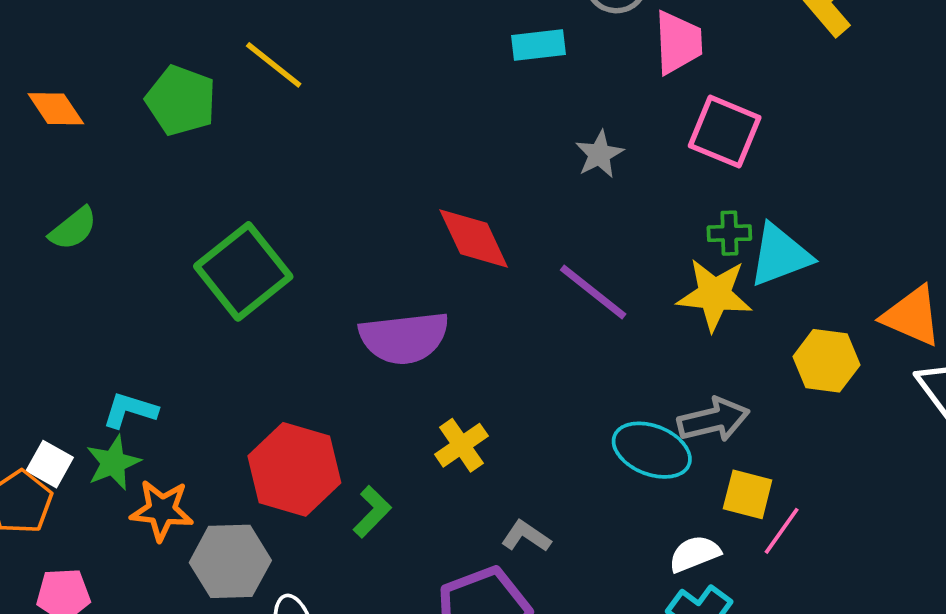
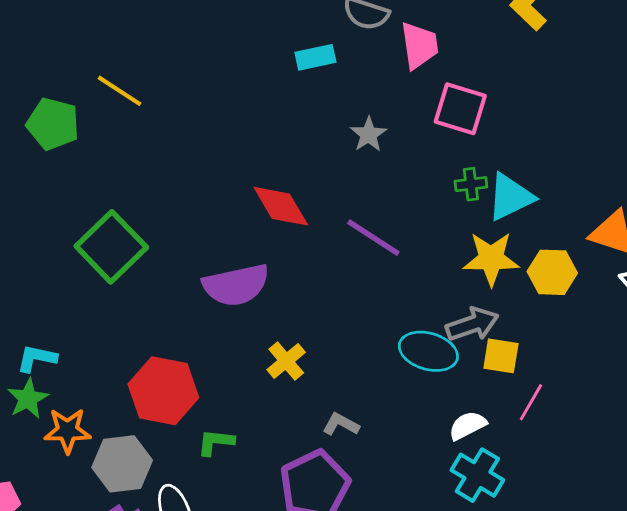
yellow star: (714, 295) -> (491, 259), moved
yellow square: (748, 494) -> (501, 356), moved
green L-shape: (372, 512) -> (216, 442), moved, turned -123

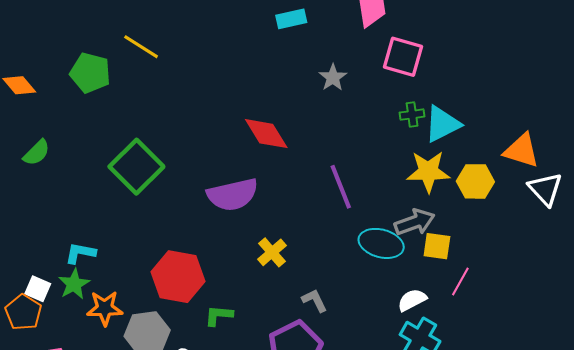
purple line: (373, 238) -> (341, 187), moved, turned 36
gray L-shape: (341, 424) -> (315, 300), turned 36

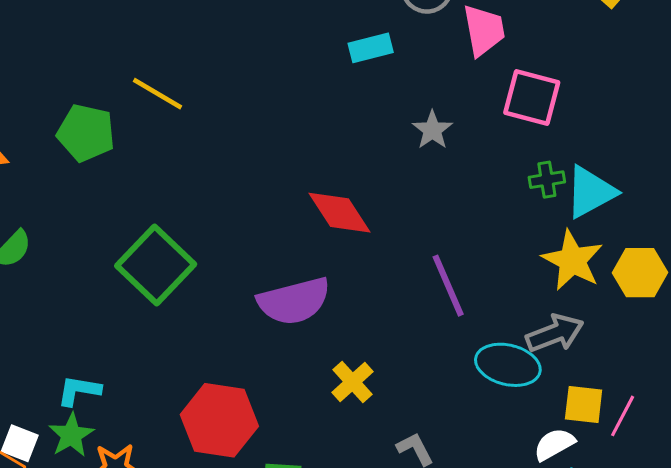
yellow star: (428, 172) -> (572, 260), turned 30
yellow square: (437, 246) -> (584, 405), moved

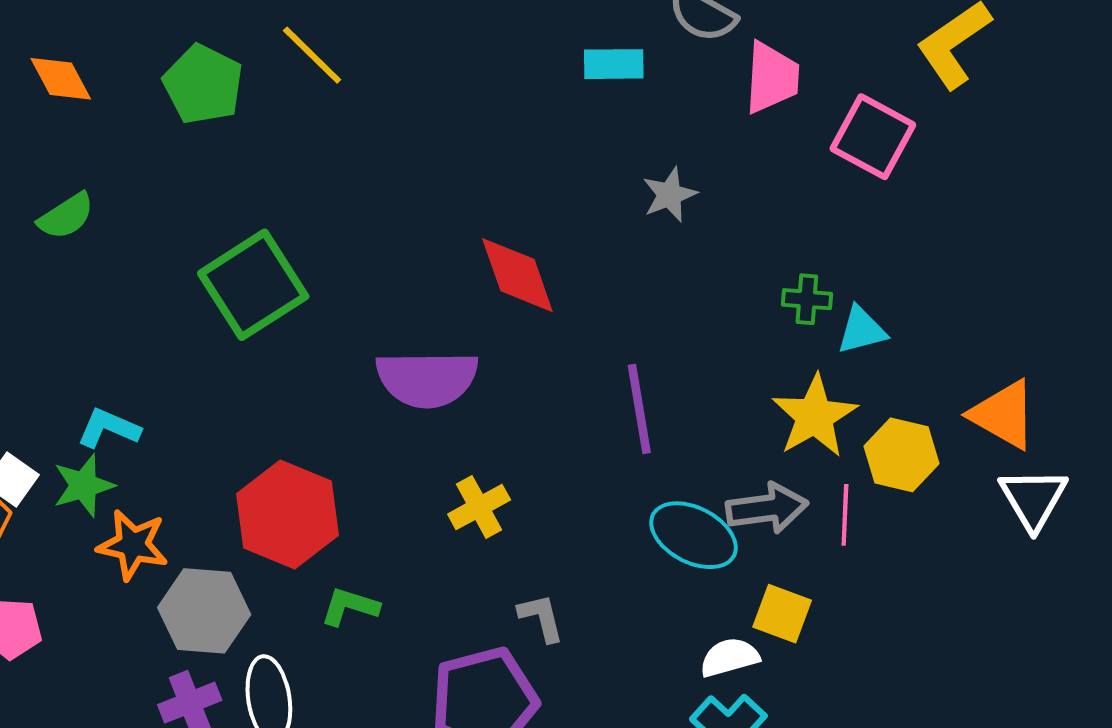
pink square: (532, 98) -> (873, 137), moved
cyan triangle: (590, 192) -> (862, 330), size x0.7
pink line: (623, 416) -> (845, 515), moved, turned -39

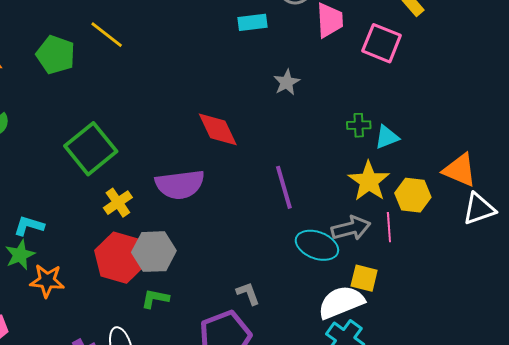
white triangle: (1033, 499) -> (479, 209), turned 48
yellow cross: (479, 507) -> (118, 203), moved
gray hexagon: (204, 611) -> (154, 252), moved
white semicircle: (730, 657) -> (341, 302), size x1.6

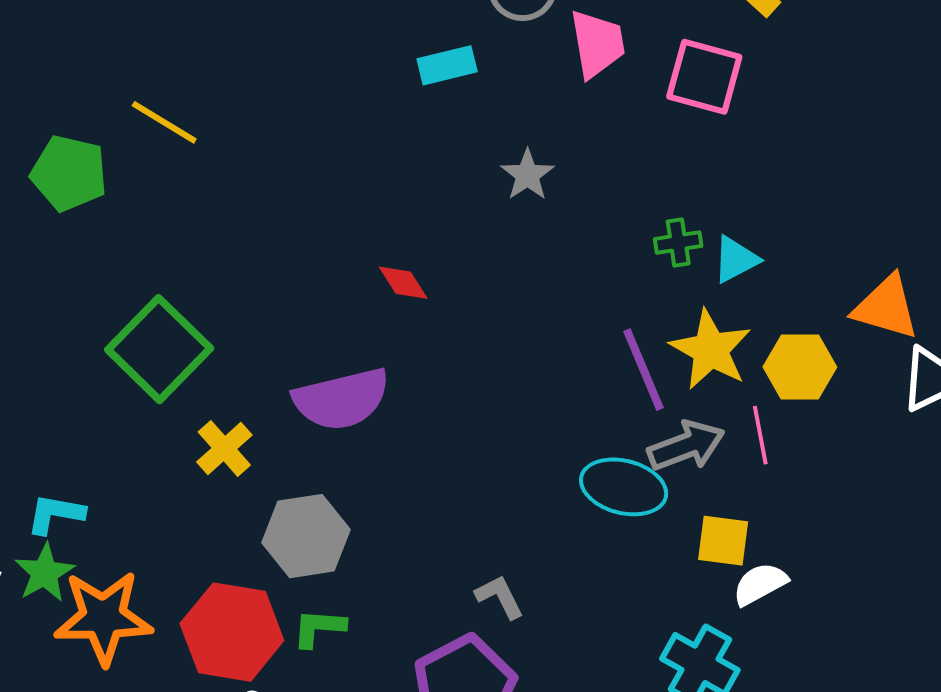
red diamond: (218, 129) -> (403, 283), size x0.6
purple line: (284, 187) -> (643, 370), moved
red hexagon: (120, 258) -> (232, 632), moved
orange star: (47, 281) -> (103, 617), size x1.4
white semicircle: (341, 302) -> (760, 584), moved, size x0.6

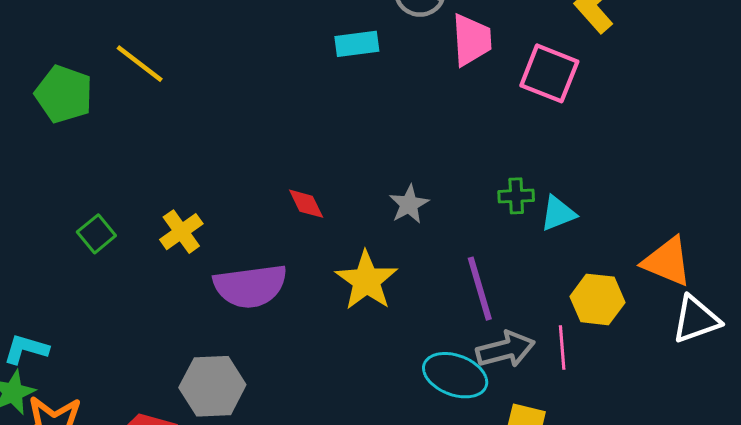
gray star: (527, 175) -> (409, 204), moved
green square: (159, 349) -> (96, 234), moved, size x0.5
yellow star: (711, 350) -> (366, 281), moved
yellow cross: (224, 449) -> (181, 232), moved

